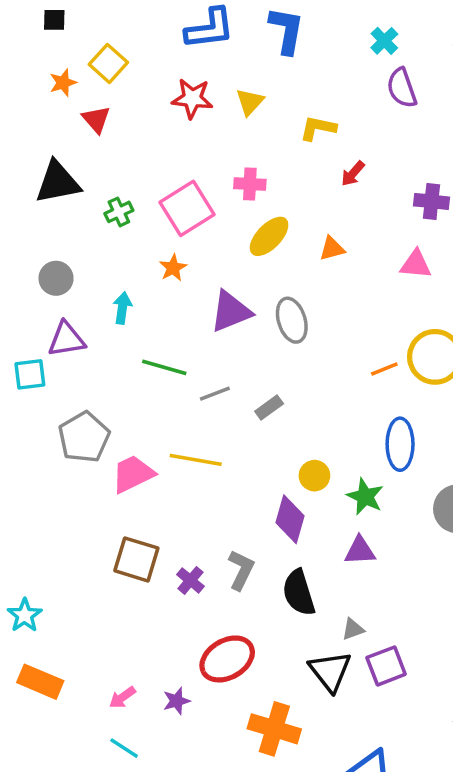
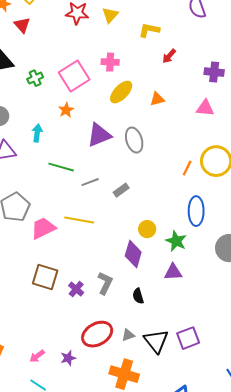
orange line: (384, 369) -> (187, 168), turned -42
black semicircle: (299, 593) -> (138, 296), size x0.6
gray triangle: (353, 629) -> (128, 335), moved

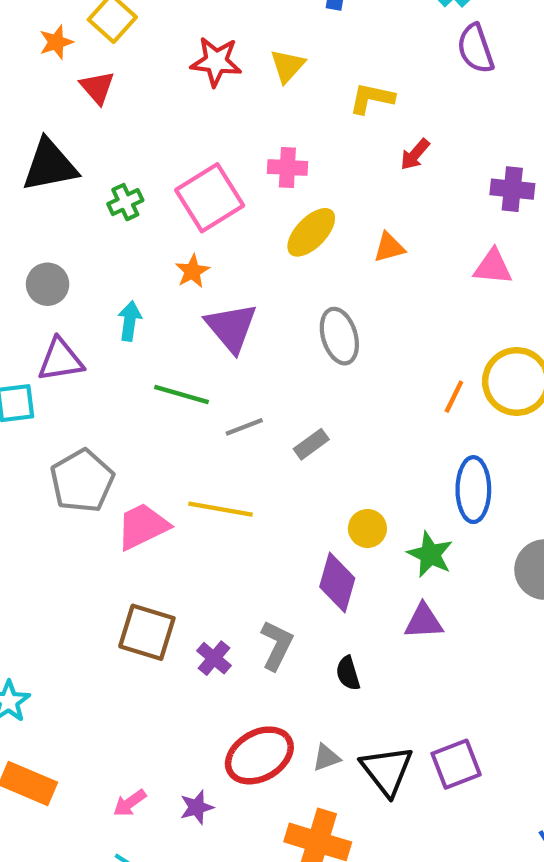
purple triangle: (99, 135) -> (231, 327), moved, turned -48

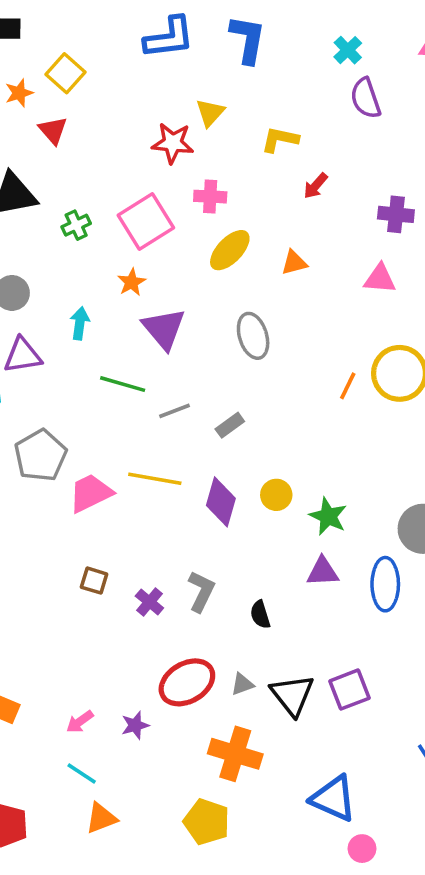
red star: (216, 62) -> (173, 143), moved
blue ellipse: (473, 490) -> (385, 584), moved
purple diamond: (337, 583) -> (221, 502), moved
brown square: (147, 632) -> (94, 581), size x0.6

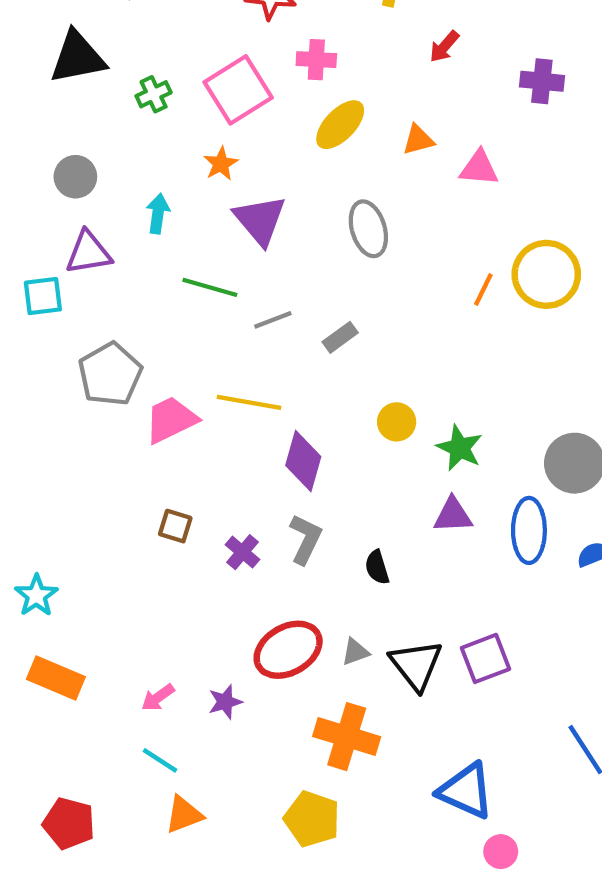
pink triangle: (380, 279) -> (479, 168), moved
purple diamond: (221, 502) -> (303, 461), moved

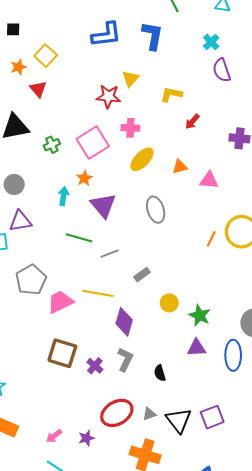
cyan arrow: (158, 214) -> (63, 196), moved
gray rectangle: (340, 337) -> (142, 275), moved
brown square: (175, 526) -> (62, 353), size x1.8

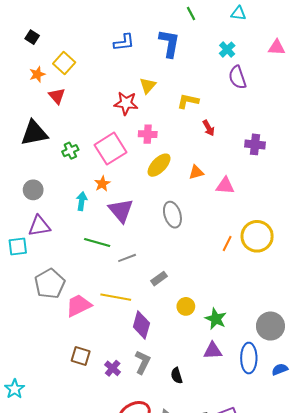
black square: (13, 29) -> (32, 37), turned 32
blue L-shape: (106, 35) -> (124, 42), size x0.7
red arrow: (192, 122) -> (209, 128), turned -70
brown square: (62, 353) -> (81, 356), size x0.7

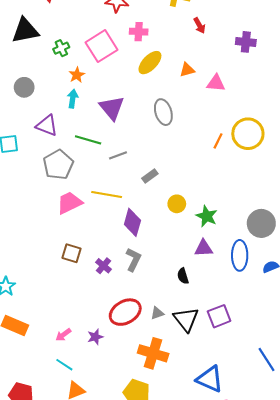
orange star: (102, 184) -> (77, 75), moved
purple triangle: (39, 226) -> (47, 125), moved, turned 30
gray pentagon: (50, 284) -> (58, 165), moved
black semicircle: (177, 376) -> (183, 276), moved

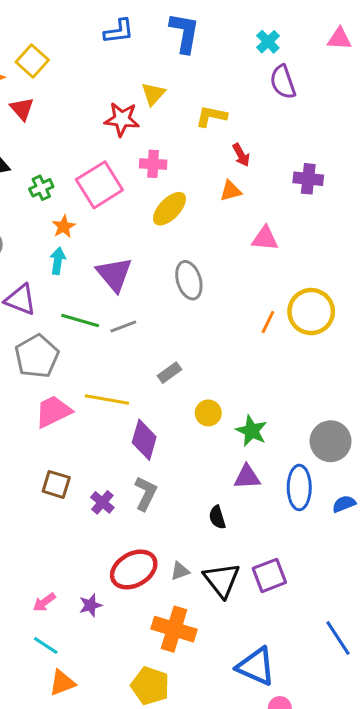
orange triangle: (187, 70) -> (231, 191), moved
gray line: (118, 155) -> (123, 326), moved

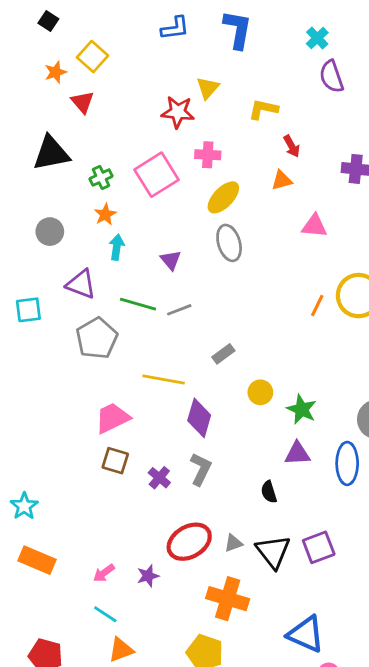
orange star: (64, 227) -> (105, 214), moved
purple triangle: (114, 274) -> (171, 260), size x0.6
gray ellipse: (189, 280) -> (229, 243), moved
pink trapezoid: (53, 411) -> (112, 418), moved

